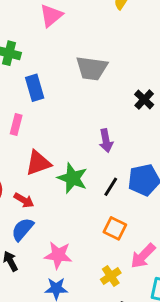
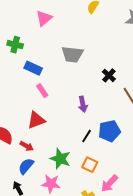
blue rectangle: (35, 88) -> (33, 68), turned -48
pink rectangle: (16, 124) -> (42, 91), moved, turned -48
green star: (73, 178) -> (60, 159), moved

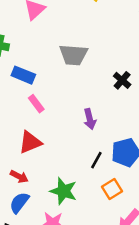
orange square: (90, 165) -> (112, 189), moved, turned 35

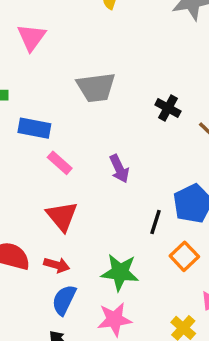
purple arrow: (90, 119) -> (119, 169), moved
red triangle: (30, 142) -> (62, 216), turned -35

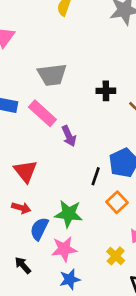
black cross: (168, 108) -> (106, 91), turned -30
pink rectangle: (60, 163) -> (42, 113), moved, size x1.5
blue semicircle: (64, 300) -> (39, 229), moved

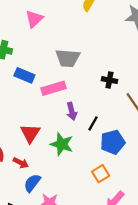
pink rectangle: (42, 113) -> (54, 88), turned -70
black line: (96, 176) -> (93, 123), moved
green star: (69, 214) -> (62, 144), moved

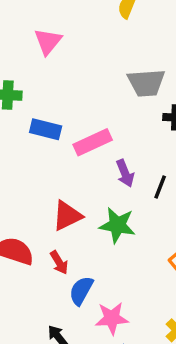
gray trapezoid: (68, 58) -> (146, 83), moved
red triangle: (30, 133) -> (67, 216), turned 40
red arrow: (21, 163) -> (59, 262), turned 40

